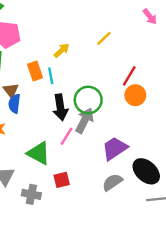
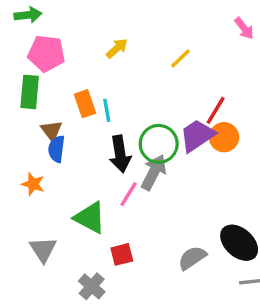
yellow arrow: (62, 50) -> (117, 48), moved
purple trapezoid: (115, 148) -> (197, 136), moved
gray cross: (31, 194) -> (92, 286), moved, turned 30

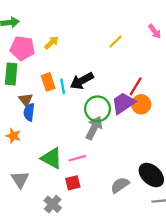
yellow arrow: (117, 48) -> (51, 43), moved
yellow line: (180, 58) -> (115, 42), moved
black arrow: (120, 154) -> (82, 81), moved, turned 70
pink line: (129, 194) -> (77, 158), moved, turned 42

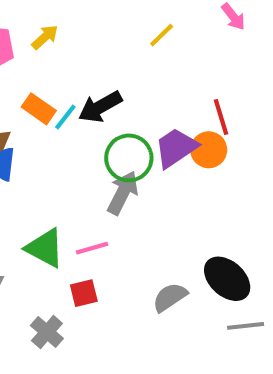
orange rectangle: (48, 82) -> (39, 109), turned -36
cyan line: (63, 86) -> (65, 117), turned 48
red line: (136, 86) -> (221, 117), moved, turned -48

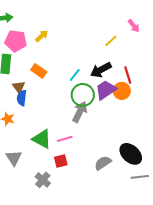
yellow line: (162, 35) -> (111, 41), moved
black arrow: (100, 107) -> (101, 70), moved
cyan line: (65, 117) -> (75, 75), moved

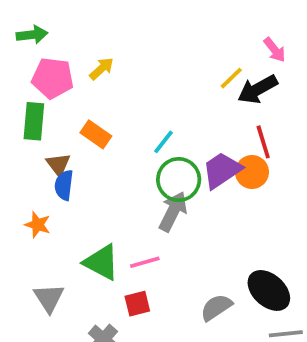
black arrow: (101, 70) -> (258, 89), moved

